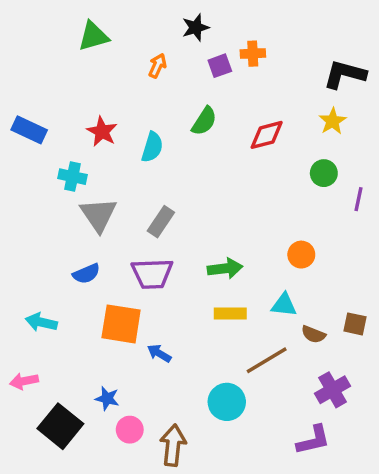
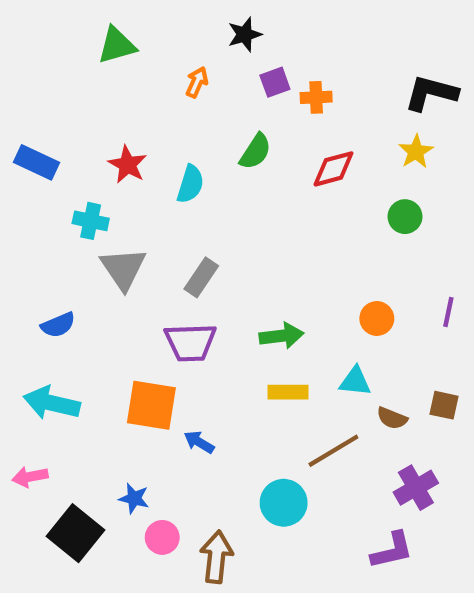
orange cross: (253, 54) -> (316, 97), moved
purple line: (358, 199) -> (448, 312), moved
blue semicircle: (86, 274) -> (58, 325), moved
cyan arrow: (41, 322) -> (52, 403), size x1.4

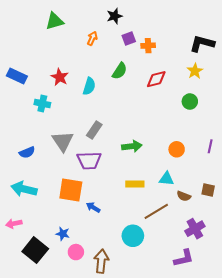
gray triangle: (123, 269) -> (63, 141), moved
green arrow: (281, 336) -> (132, 146), moved

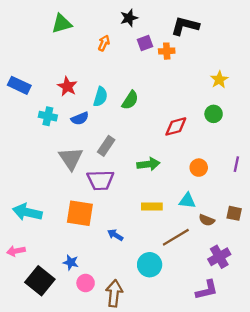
black L-shape: (202, 44) -> (185, 26), moved
green semicircle: (120, 71) -> (130, 100), moved
red diamond: (156, 79) -> (176, 126), moved
blue semicircle: (27, 152) -> (80, 118), moved
blue arrow: (93, 207) -> (115, 235), moved

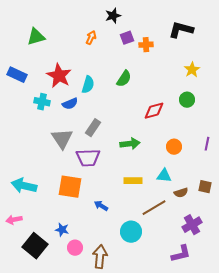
green triangle: (62, 24) -> (36, 37), moved
black L-shape: (185, 26) -> (181, 30), moved
red star: (67, 86) -> (59, 76), size x1.4
green semicircle: (130, 100) -> (124, 79), moved
brown semicircle: (207, 220) -> (181, 193), turned -40

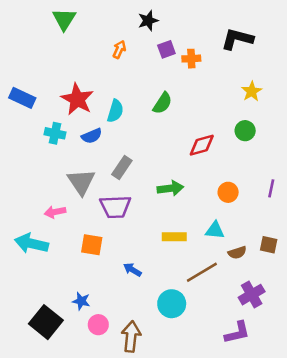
green triangle: (36, 37) -> (64, 19), moved, turned -42
orange square: (70, 187) -> (92, 245), size x0.7
pink arrow: (14, 220) -> (55, 212), moved

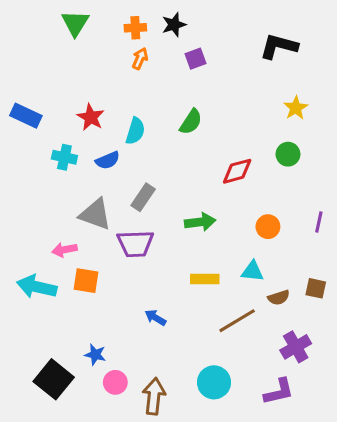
orange cross: (191, 59) -> (135, 28), moved
red star: (77, 99) -> (91, 117), size x0.7
gray triangle: (81, 182) -> (95, 214), turned -36
orange square: (92, 245) -> (86, 281), moved
cyan circle: (172, 304) -> (214, 382), moved

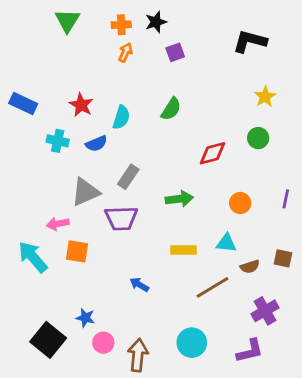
gray triangle: (95, 214) -> (85, 192), turned -44
cyan arrow: (37, 287) -> (33, 257), turned 36

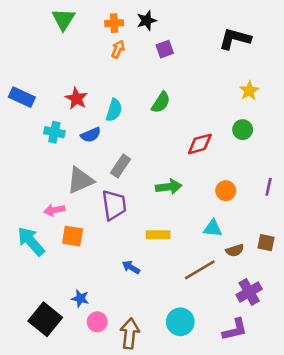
purple trapezoid: (121, 218) -> (114, 205), turned -96
yellow rectangle: (183, 250) -> (158, 235), moved

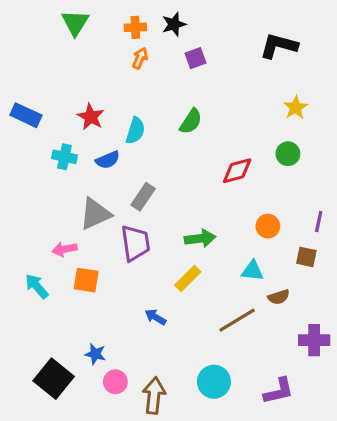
green arrow: (169, 187) -> (200, 238), moved
yellow rectangle: (158, 235) -> (188, 279), turned -45
cyan arrow: (31, 241) -> (37, 286), size x0.7
brown square: (266, 243) -> (306, 257), moved
purple cross: (249, 292) -> (314, 340), moved, turned 30

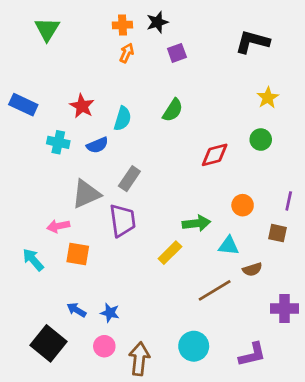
green triangle: (75, 23) -> (47, 29), moved
green arrow: (200, 238) -> (196, 223), moved
blue arrow: (155, 317) -> (76, 310), moved
blue star: (95, 354) -> (110, 313), moved

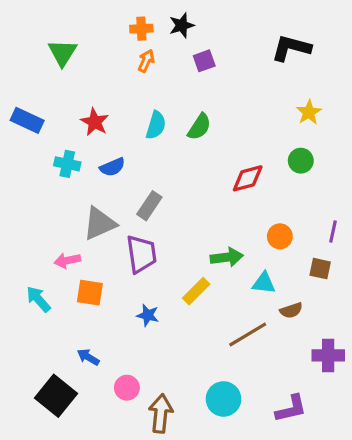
green triangle: (47, 29) -> (62, 53), moved
cyan semicircle: (122, 119) -> (156, 125), moved
blue star: (110, 313) -> (148, 315), moved
pink circle: (104, 346) -> (127, 388), moved

